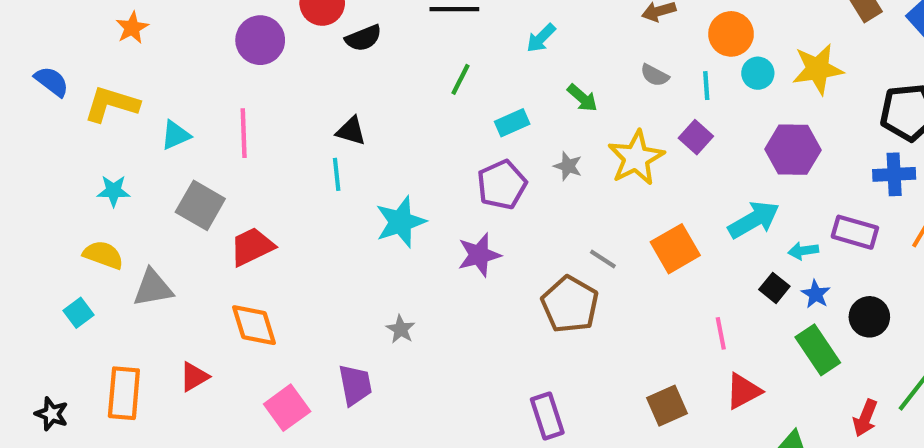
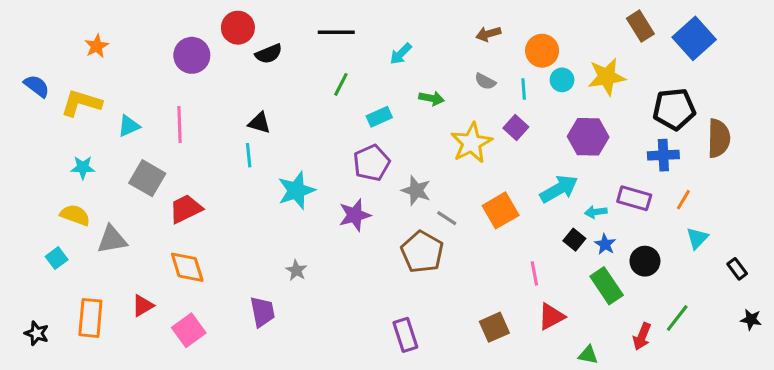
green arrow: (582, 98) -> (431, 98), turned -30
gray star: (568, 166) -> (416, 190), moved, size x1.4
pink square: (287, 408) -> (189, 330), moved

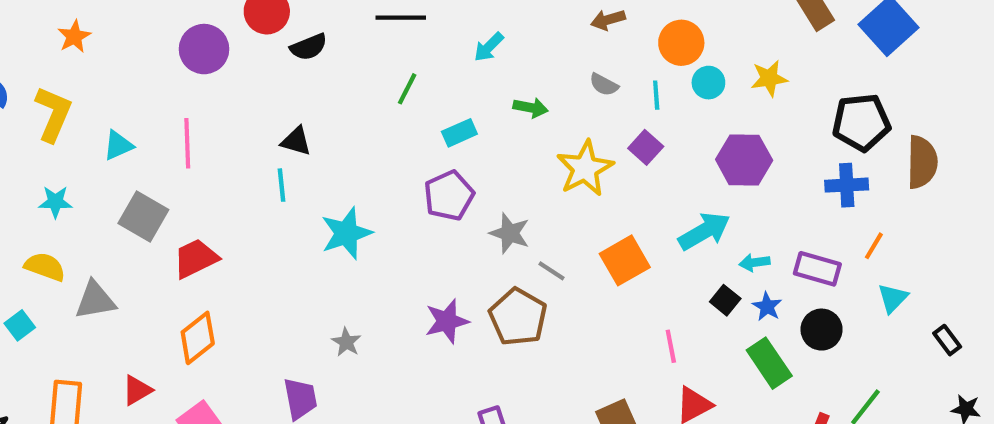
yellow star: (607, 77) -> (769, 78), size x0.7
yellow L-shape: (81, 103) -> (53, 114), turned 96
purple rectangle: (634, 198) -> (817, 269), moved
purple star: (355, 215) -> (447, 321), moved
orange diamond: (187, 267) -> (198, 338), turned 69

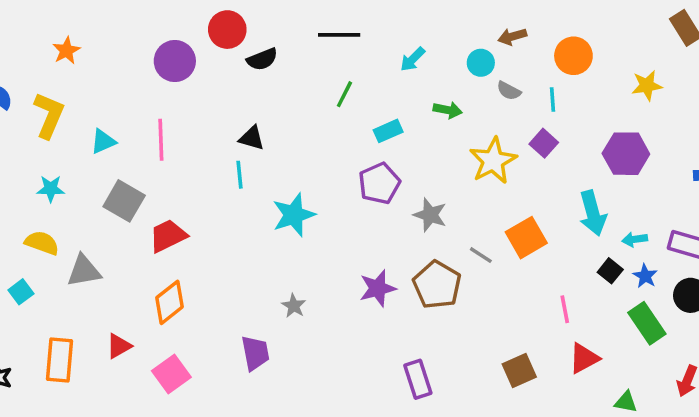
cyan circle: (708, 83) -> (481, 63), moved
cyan arrow: (704, 231) -> (593, 213), turned 105
gray line: (551, 271) -> (481, 255), moved

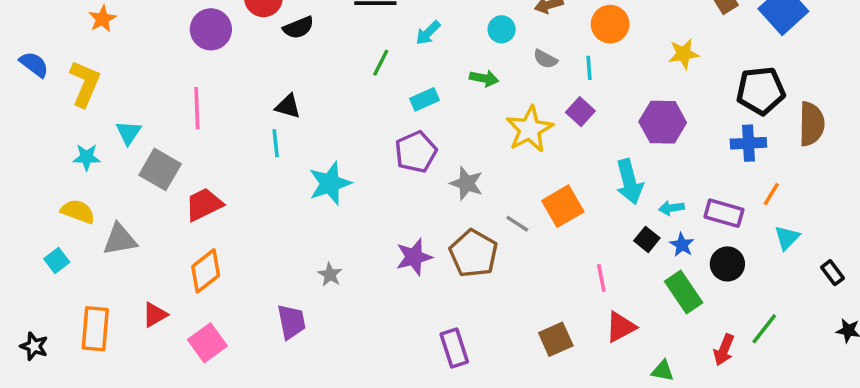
cyan arrow: (413, 59) -> (428, 33), moved
cyan circle: (481, 63) -> (502, 29), moved
cyan triangle: (103, 141) -> (129, 133), moved, turned -32

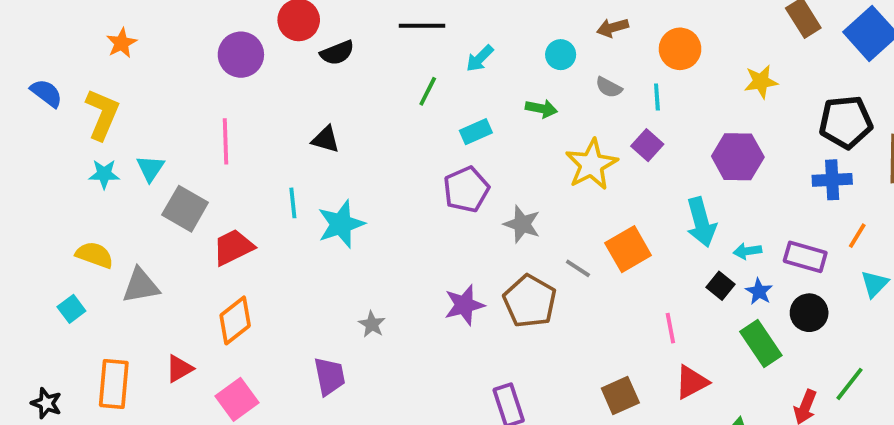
cyan line: (276, 143) -> (293, 203), moved
cyan star: (87, 157) -> (104, 174), moved
cyan star: (330, 183) -> (341, 224), moved

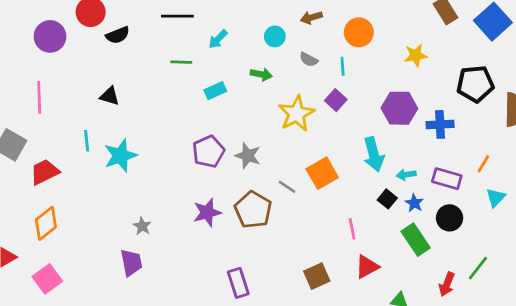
green line: (428, 91) -> (181, 62), turned 65
blue cross: (832, 180) -> (440, 124), moved
purple pentagon: (466, 189) -> (208, 152), moved
purple trapezoid: (329, 376) -> (131, 263), moved

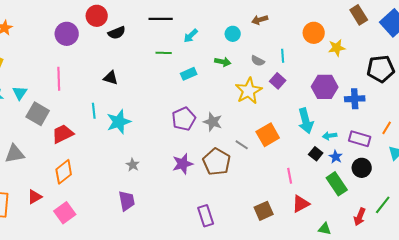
orange circle: (359, 32) -> (314, 33), moved
gray semicircle: (309, 59) -> (258, 61), moved
gray star: (142, 226) -> (133, 165), moved

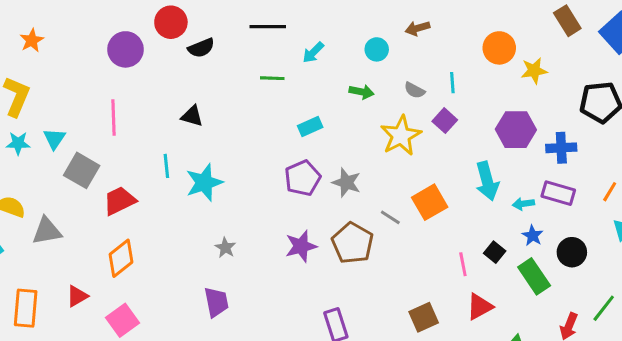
cyan rectangle: (189, 74) -> (310, 127), moved
purple rectangle: (360, 139) -> (558, 193), moved
black square: (316, 154) -> (495, 252), moved

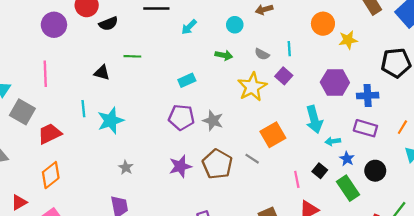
green line: (272, 78) -> (132, 56), moved
purple pentagon: (303, 178) -> (181, 117), turned 30
cyan arrow: (523, 204) -> (333, 141), moved
gray line: (390, 217) -> (252, 159), moved

